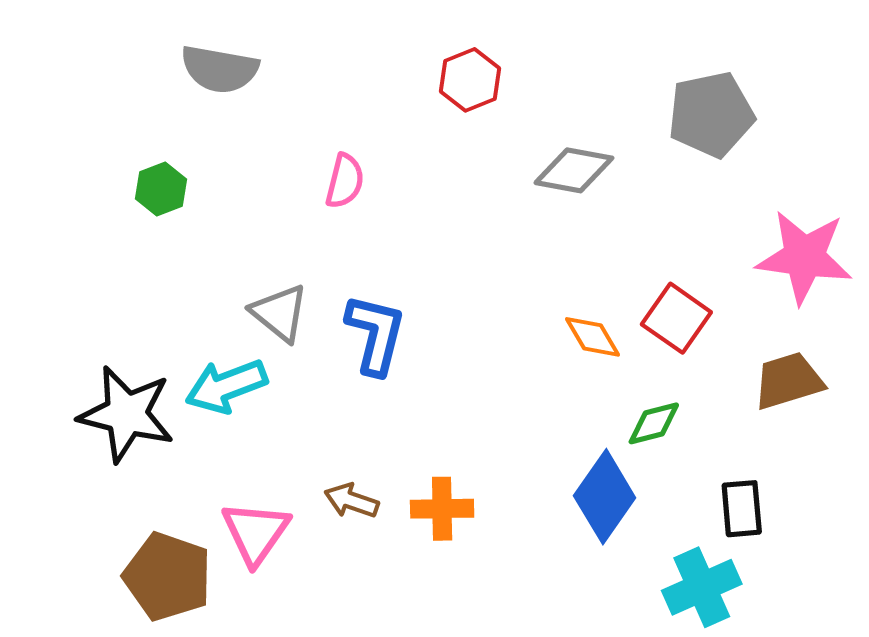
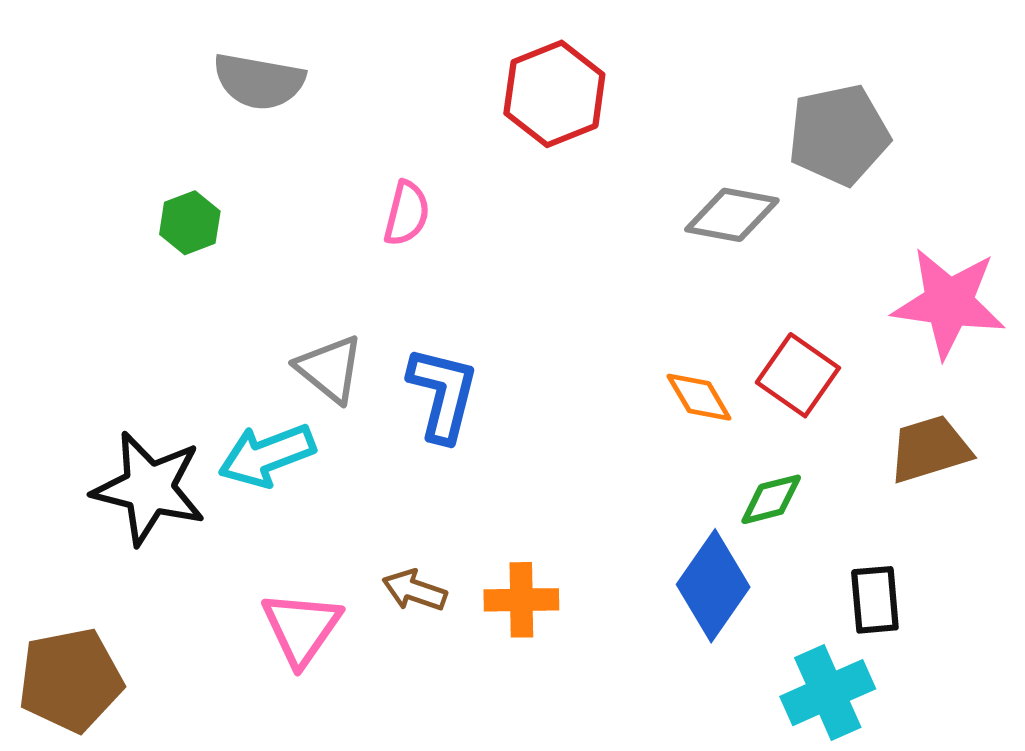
red hexagon: (470, 80) -> (554, 94), size x1.4
gray diamond: (574, 170) -> (732, 215), moved
brown pentagon: (168, 577) -> (70, 680), moved, turned -30

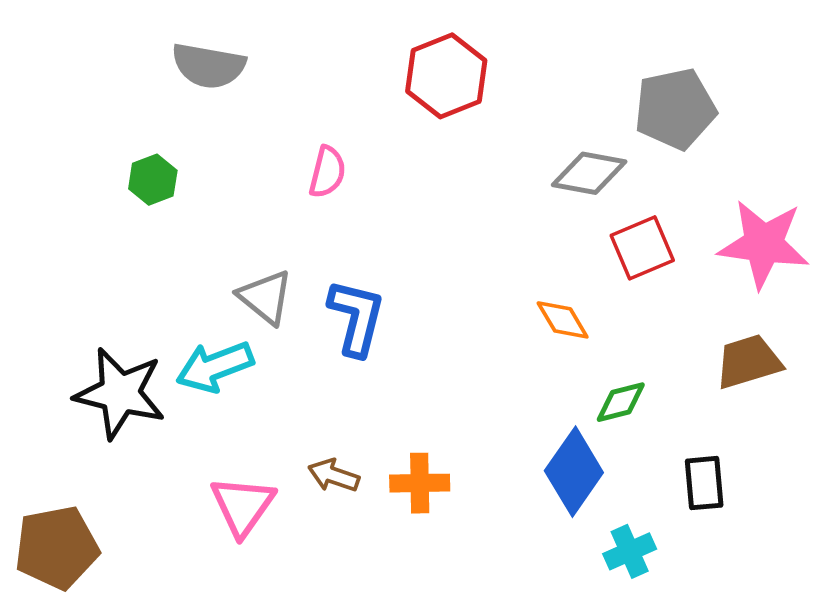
red square: (798, 375) -> (642, 248), moved, turned 32
cyan cross: (828, 693) -> (630, 551), moved, size x0.7

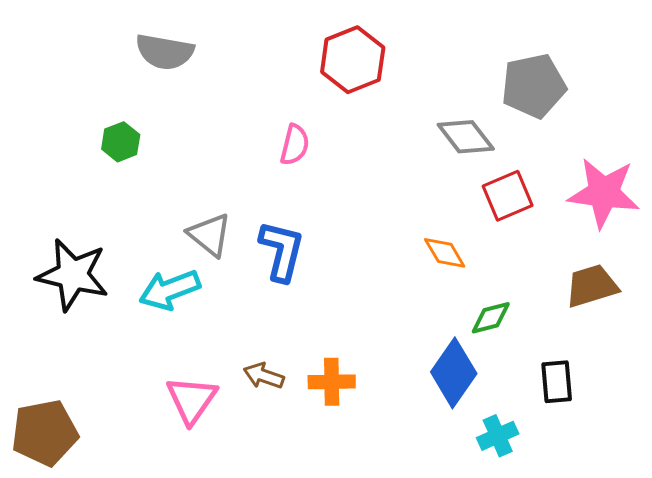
pink semicircle: (327, 172) -> (295, 145), moved
gray diamond: (589, 173) -> (466, 137), turned 42
black star: (120, 393) -> (73, 275), moved

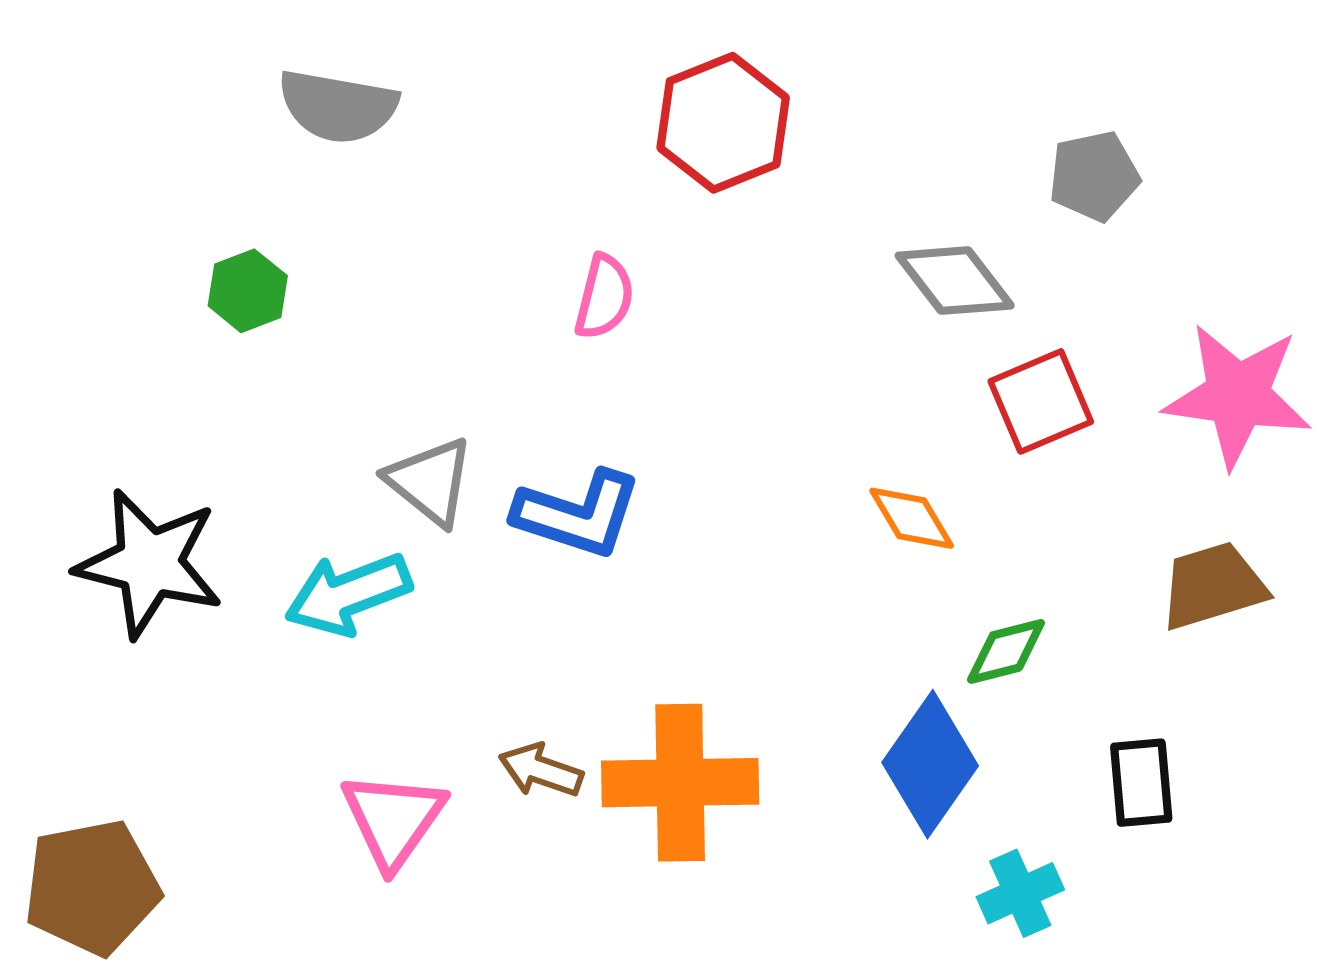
gray pentagon: (534, 86) -> (1094, 176), size x0.7
blue L-shape: (282, 251) -> (578, 514), turned 94
orange cross: (332, 382) -> (680, 783), size x1.6

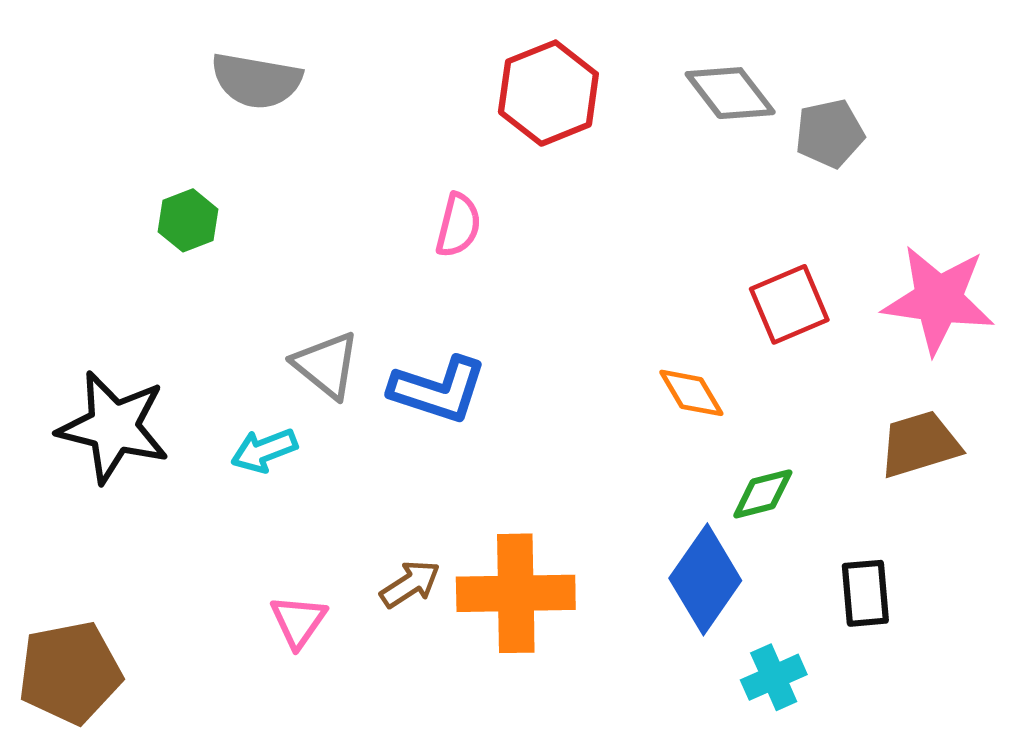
gray diamond: (955, 281) -> (730, 93), moved
cyan arrow: (348, 594) -> (264, 450), size x0.7
brown arrow: (541, 770) -> (410, 584), turned 128
pink triangle: (393, 819) -> (298, 621), size x0.7

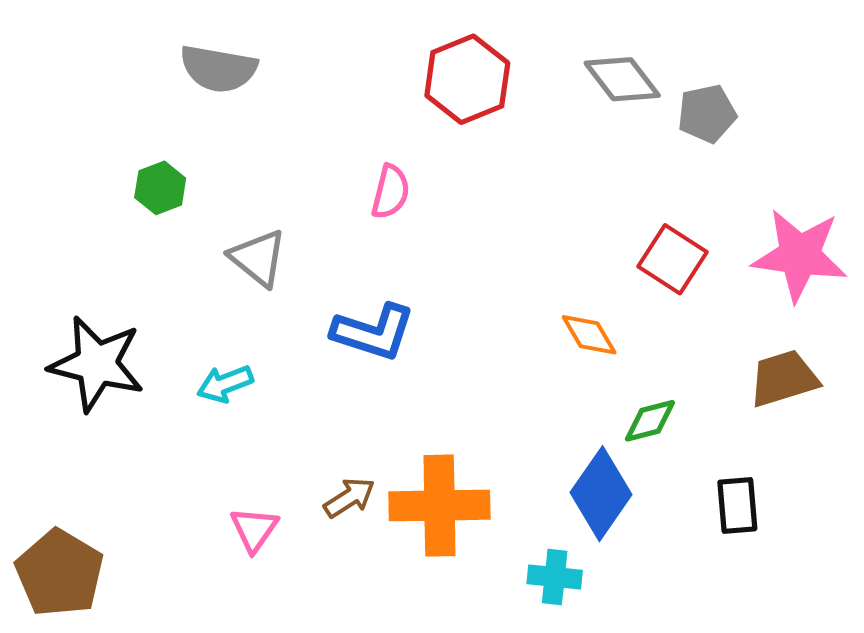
red square: (789, 304) -> (672, 259), turned -34
gray triangle: (326, 365) -> (258, 258), moved
brown pentagon: (70, 673) -> (60, 573), turned -30
cyan cross: (774, 677) -> (555, 577), moved, turned 30

